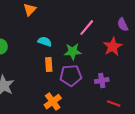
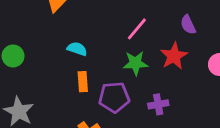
green star: (73, 52) -> (135, 63), moved

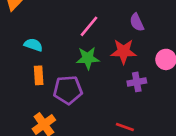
red star: (174, 56) -> (124, 51), turned 30
purple cross: (158, 104) -> (137, 82), moved

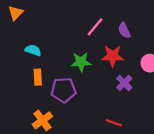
pink line: (89, 26) -> (95, 27), moved
purple cross: (137, 82) -> (124, 83), turned -35

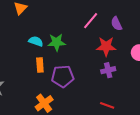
green star: (81, 62) -> (56, 42), moved
purple cross: (124, 83) -> (108, 70), moved, turned 32

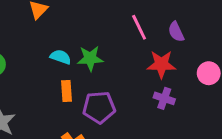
pink line: (91, 21) -> (139, 27), turned -66
purple cross: (108, 70) -> (164, 98), turned 32

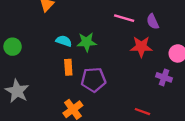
pink line: (139, 27) -> (124, 18), turned -48
purple cross: (164, 98) -> (164, 77), moved

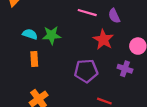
red star: (141, 47) -> (103, 40), turned 30
purple pentagon: (93, 80) -> (86, 71), moved

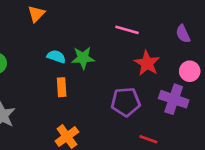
purple semicircle: (114, 16) -> (183, 34), moved
purple cross: (125, 69) -> (174, 99), size x1.5

